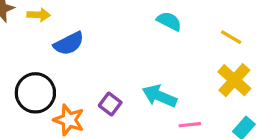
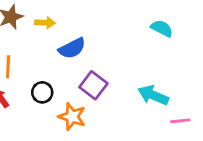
black circle: (35, 93) -> (42, 92), size x0.6
purple square: (110, 104) -> (93, 85), moved, size x1.4

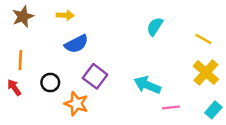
yellow arrow: (45, 23) -> (65, 15), moved
cyan semicircle: (162, 28) -> (155, 27), turned -84

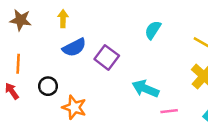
yellow arrow: (65, 15) -> (63, 19), turned -91
brown star: (23, 17) -> (21, 20), turned 30
purple square: (95, 76) -> (107, 57), moved

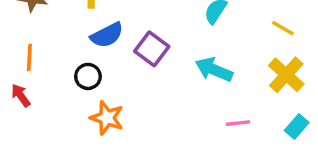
black circle: (48, 86) -> (88, 76), moved
cyan arrow: (145, 89) -> (214, 70), moved

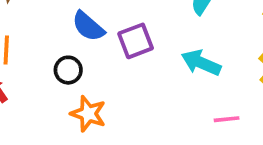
blue semicircle: (107, 35) -> (88, 26), turned 68
purple square: (152, 49) -> (136, 41), turned 32

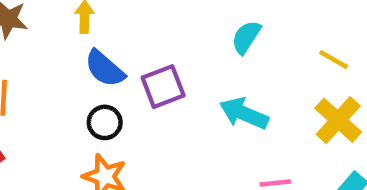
black circle: (68, 70) -> (105, 122), moved

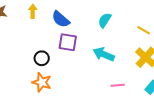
blue semicircle: (105, 69) -> (61, 19), moved
purple square: (163, 87) -> (68, 42), turned 30

